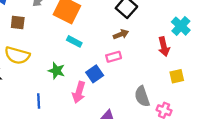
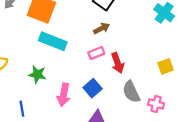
cyan rectangle: (74, 41) -> (53, 41), size x1.6
red arrow: (164, 47) -> (118, 63), moved
blue square: (95, 74) -> (93, 88), moved

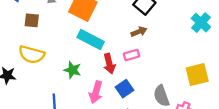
red arrow: (118, 63) -> (109, 64), moved
yellow square: (166, 66) -> (197, 75), size x1.5

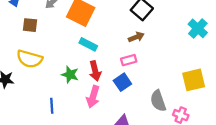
cyan rectangle: (91, 39) -> (88, 44), size x0.7
red arrow: (109, 64) -> (95, 71), moved
blue square: (125, 89) -> (122, 82), moved

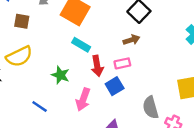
yellow semicircle: (30, 59) -> (19, 56), turned -45
red arrow: (95, 71) -> (97, 66), moved
blue line: (52, 106) -> (40, 107), turned -56

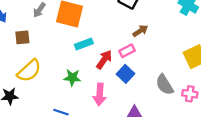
brown arrow: (131, 40) -> (140, 31), moved
cyan rectangle: (81, 45) -> (84, 44), turned -36
red arrow: (97, 66) -> (104, 60), turned -120

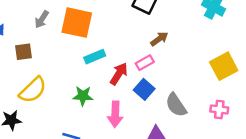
gray semicircle: (165, 85) -> (176, 105), moved

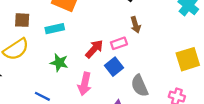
brown arrow: (159, 39) -> (136, 25), turned 98
brown square: (23, 52) -> (22, 20), moved
cyan rectangle: (95, 57) -> (55, 29), moved

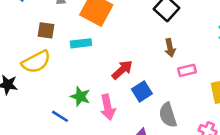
pink rectangle: (119, 43) -> (187, 70), moved
green star: (59, 63) -> (80, 96), moved
pink arrow: (85, 84) -> (108, 107), turned -30

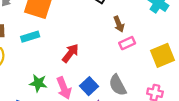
brown arrow: (170, 48) -> (119, 24), moved
blue square: (142, 91) -> (89, 86), moved

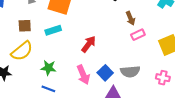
green star: (38, 83) -> (49, 68), moved
gray semicircle: (118, 85) -> (130, 72), turned -66

